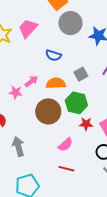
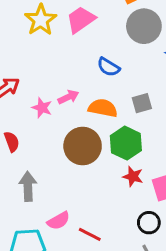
pink semicircle: (65, 145) -> (58, 221), moved

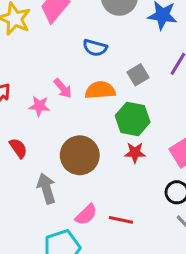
pink arrow: (68, 97) -> (63, 88), turned 90
brown circle: (83, 146) -> (80, 155), moved
red star: (133, 176) -> (135, 153), moved

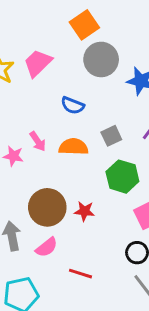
green hexagon: (133, 119) -> (122, 177), moved
red star: (135, 153) -> (84, 211), moved
pink semicircle: (86, 215) -> (47, 247), moved

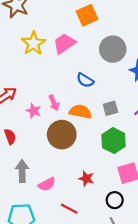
orange square: (84, 25) -> (87, 15), moved
brown circle: (47, 207) -> (62, 135), moved
red star: (84, 211) -> (86, 179), moved

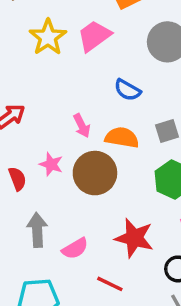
pink star: (34, 111) -> (51, 164), moved
red star: (86, 179) -> (134, 238), size x1.6

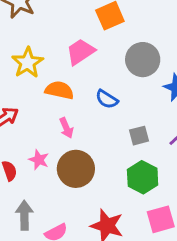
yellow star: (48, 37) -> (28, 63), moved
orange semicircle: (122, 138) -> (59, 90), moved

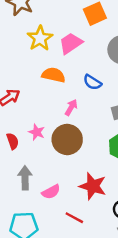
yellow star: (28, 63) -> (40, 38), moved
pink arrow: (66, 128) -> (71, 107), moved, turned -126

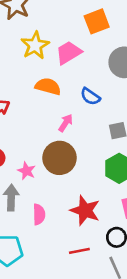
pink star: (37, 132) -> (27, 171), moved
pink semicircle: (51, 192) -> (39, 214), turned -66
red line: (74, 218) -> (79, 251), moved, turned -42

